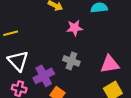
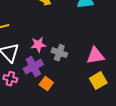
pink star: (75, 28) -> (38, 45), moved

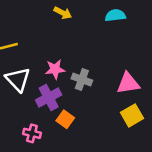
pink cross: (10, 79) -> (32, 133), moved

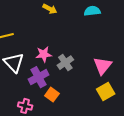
gray cross: (82, 80) -> (65, 63), turned 35
pink triangle: (128, 83) -> (103, 66), turned -42

